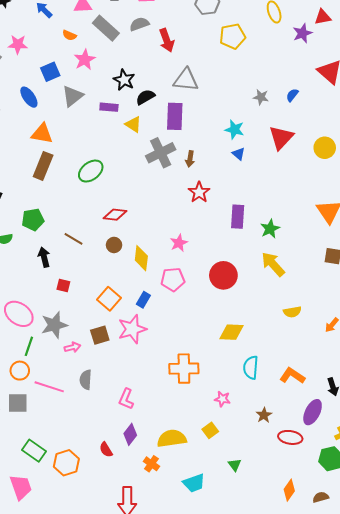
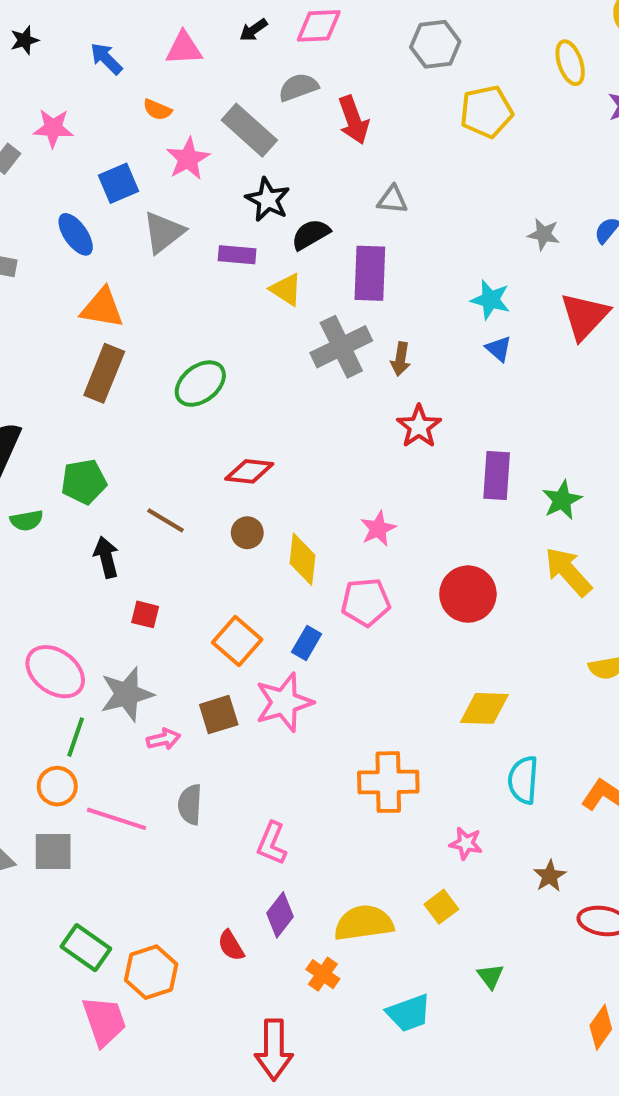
gray rectangle: (106, 28) -> (249, 130), moved
gray triangle: (186, 80) -> (392, 200), size x0.6
pink trapezoid: (21, 487) -> (104, 1021), moved

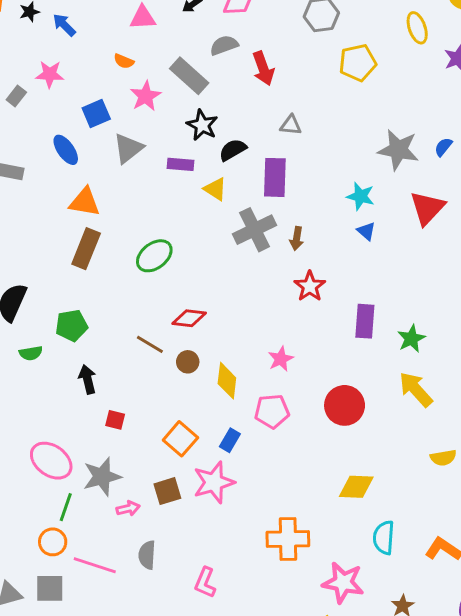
blue arrow: (106, 59) -> (64, 25), moved
gray star: (544, 234) -> (398, 150), size x1.8
brown line: (166, 520) -> (150, 344), moved
pink star: (466, 843) -> (343, 583), size x1.8

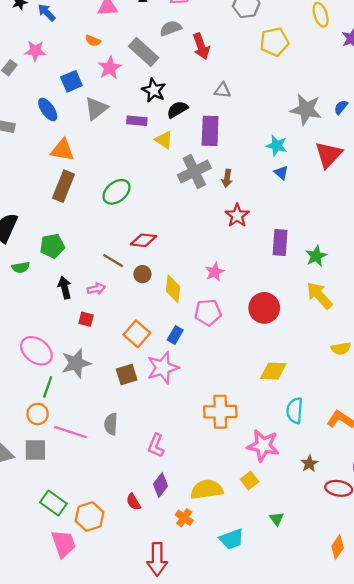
pink arrow: (128, 509) -> (96, 289), moved

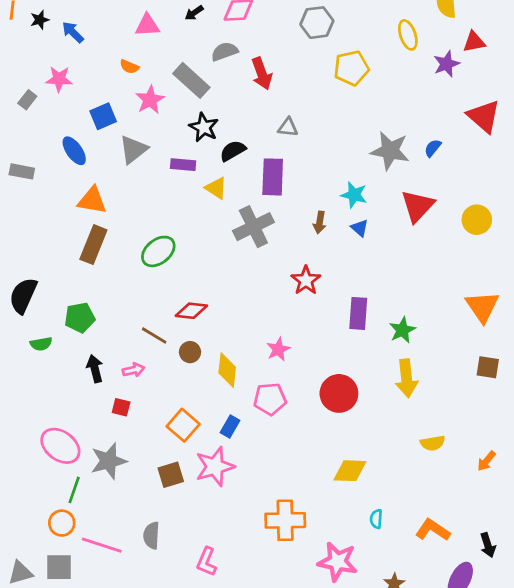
brown arrow: (227, 178) -> (320, 222), moved
yellow arrow: (319, 296) -> (406, 378), turned -144
cyan semicircle: (295, 411) -> (376, 519), size x0.6

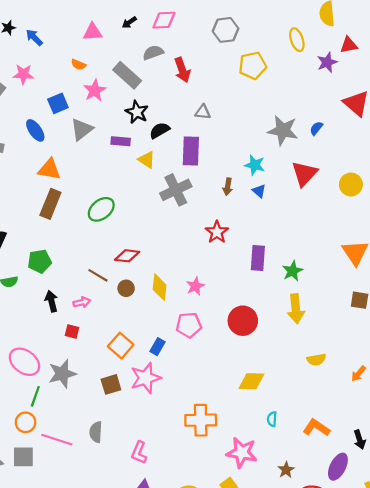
yellow diamond: (227, 370) -> (160, 287), moved

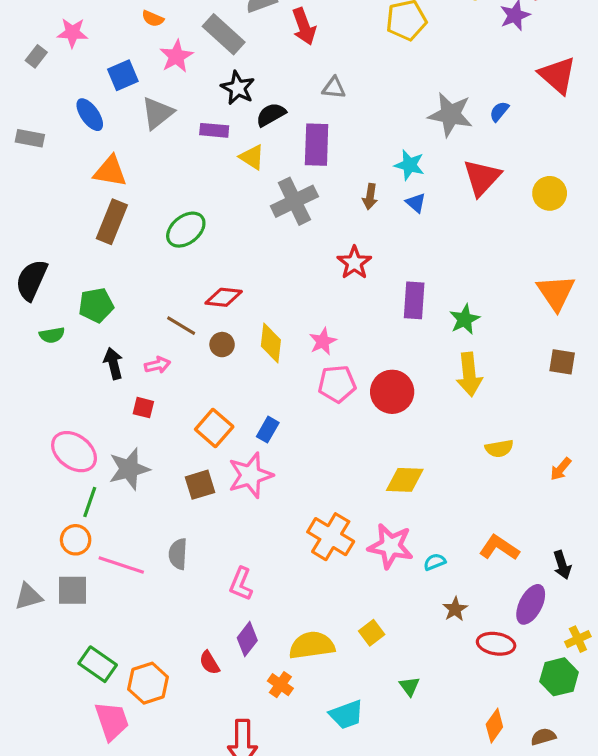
pink pentagon: (189, 325) -> (337, 384), moved
cyan semicircle: (272, 419) -> (435, 562), moved, turned 64
orange cross: (201, 420) -> (331, 537), turned 32
pink star: (242, 453) -> (391, 546), moved

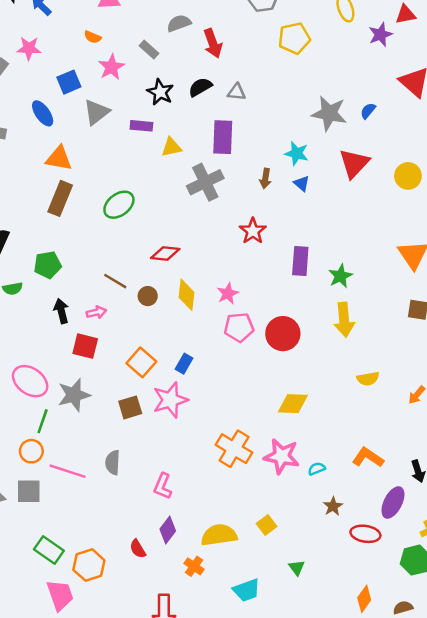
gray rectangle: (224, 34) -> (149, 50), size x0.6
black semicircle: (271, 115) -> (200, 87), moved
yellow triangle: (252, 157) -> (171, 147), turned -45
red diamond: (224, 297) -> (165, 254), moved
red square: (143, 408) -> (85, 346), size x1.5

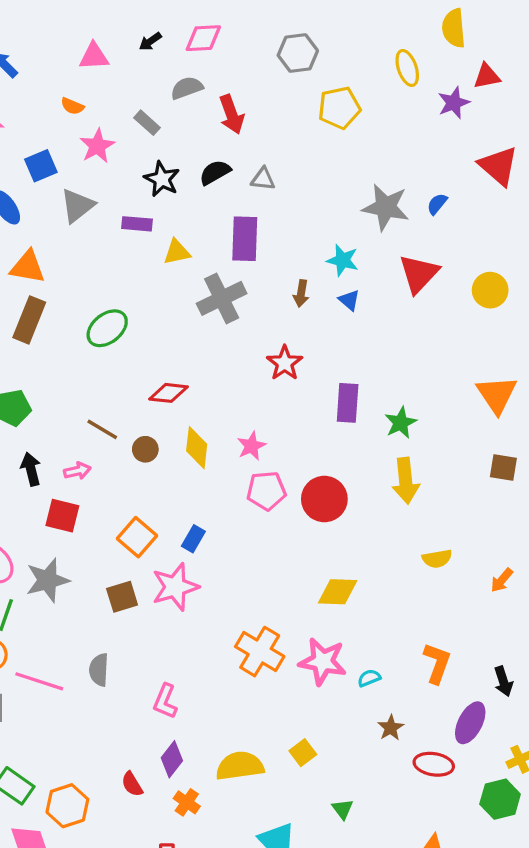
orange L-shape: (368, 457) -> (437, 663), turned 76
orange cross: (194, 566) -> (187, 802), moved

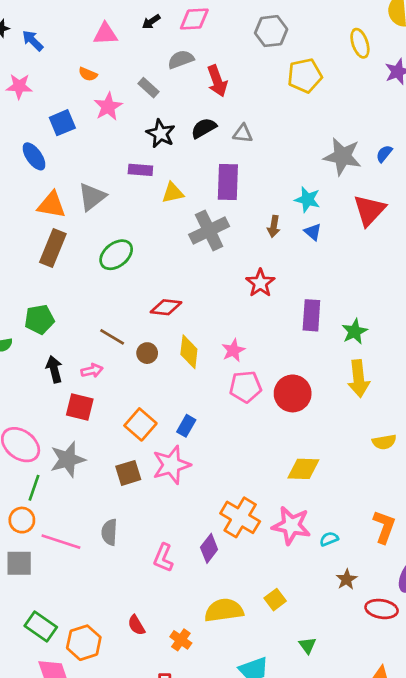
gray triangle: (77, 206) -> (92, 197), moved
purple diamond: (172, 759) -> (209, 548), moved

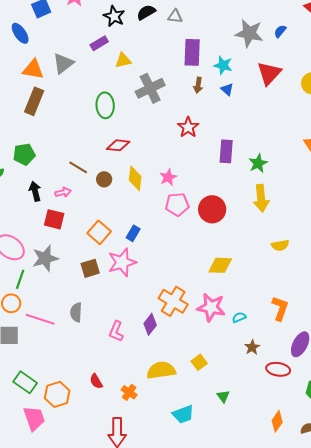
purple rectangle: (140, 170) -> (99, 43), turned -36
purple rectangle: (228, 182) -> (192, 52), moved
green ellipse: (116, 255) -> (105, 105), moved, turned -55

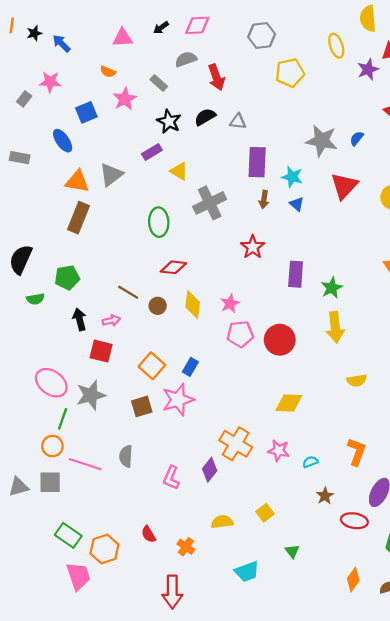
yellow triangle: (123, 60) -> (179, 171), turned 42
pink star: (211, 307) -> (279, 451), size x0.7
yellow semicircle: (161, 370) -> (222, 522), size x0.7

